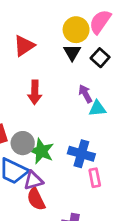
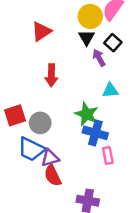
purple arrow: (85, 94) -> (99, 58), moved
green star: (41, 151) -> (87, 114), moved

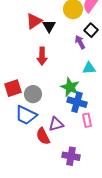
black triangle: (87, 38) -> (49, 26), moved
purple triangle: (50, 158) -> (56, 124), moved

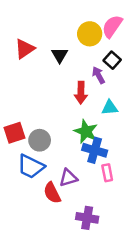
red triangle: (34, 21) -> (25, 49), moved
red arrow: (42, 56) -> (81, 93), moved

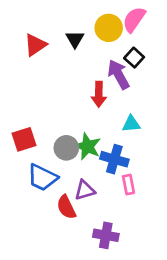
black triangle: (60, 55) -> (75, 39), moved
purple arrow: (98, 75) -> (119, 74), size x1.5
cyan triangle: (110, 108) -> (131, 124), moved
green star: (86, 131) -> (87, 146), moved
gray circle: (40, 140) -> (66, 148), moved

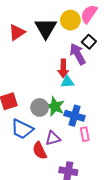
black triangle: (75, 39) -> (46, 28), size x1.6
cyan triangle: (131, 124) -> (67, 82), moved

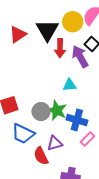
red arrow: (63, 68) -> (60, 48), moved
pink rectangle: (85, 134) -> (87, 139), turned 56

